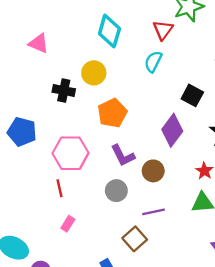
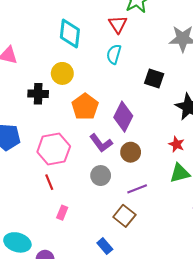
purple diamond: (172, 130) -> (123, 117), moved

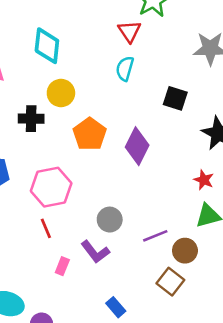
cyan diamond: (70, 34) -> (47, 46), moved
purple L-shape: (101, 143) -> (95, 252), moved
brown circle: (131, 152) -> (185, 251), moved
brown square: (124, 216) -> (170, 282), moved

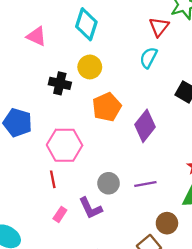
purple line: (155, 236) -> (145, 184), moved

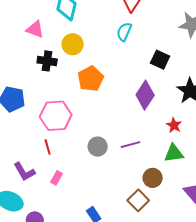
pink triangle: (36, 36) -> (35, 29), moved
purple diamond: (145, 126) -> (145, 95), moved
purple L-shape: (90, 208) -> (24, 172), moved

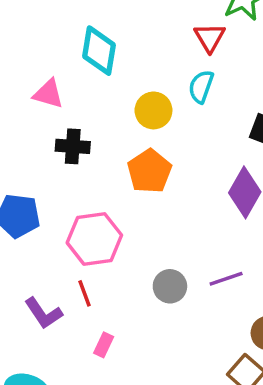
yellow circle: (73, 44) -> (153, 110), moved
purple L-shape: (24, 172) -> (43, 313), moved

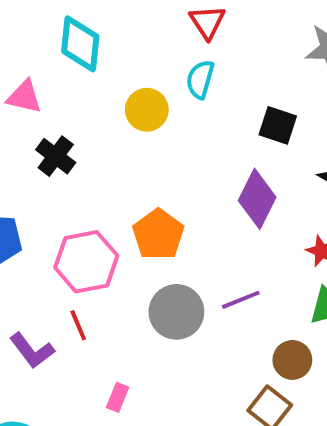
black cross: (73, 146) -> (56, 156), turned 36
orange pentagon: (149, 171) -> (158, 234), moved
gray circle: (170, 286) -> (176, 312), size x1.4
pink rectangle: (104, 345) -> (118, 397), moved

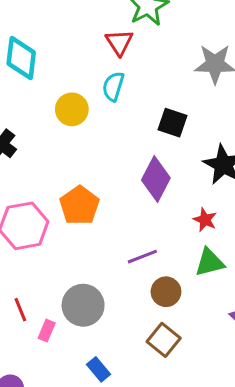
gray circle: (176, 312) -> (83, 305), moved
red line: (78, 325) -> (20, 310), moved
brown circle: (292, 360) -> (166, 292), moved

